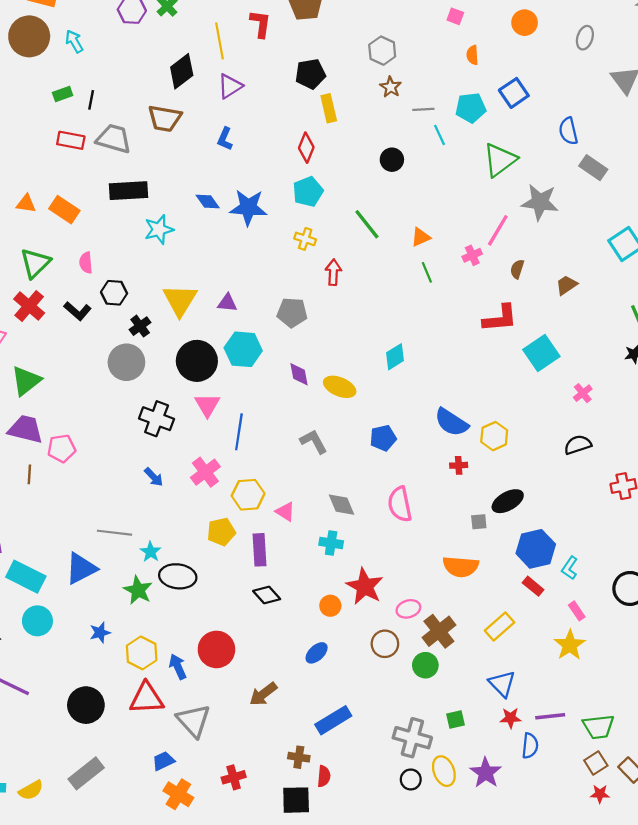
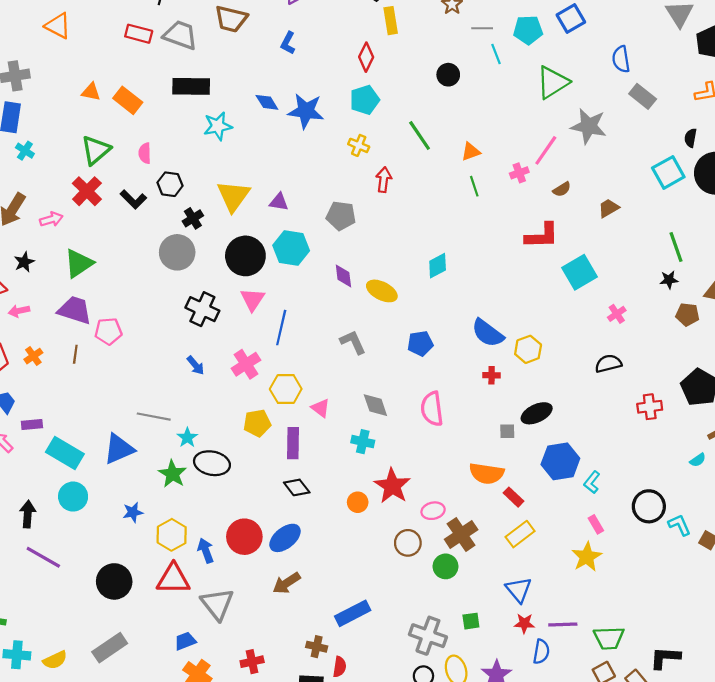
brown semicircle: (517, 269) -> (562, 189), turned -144
red rectangle: (533, 586) -> (513, 497), moved
blue ellipse: (317, 653) -> (285, 538), moved, size x1.4

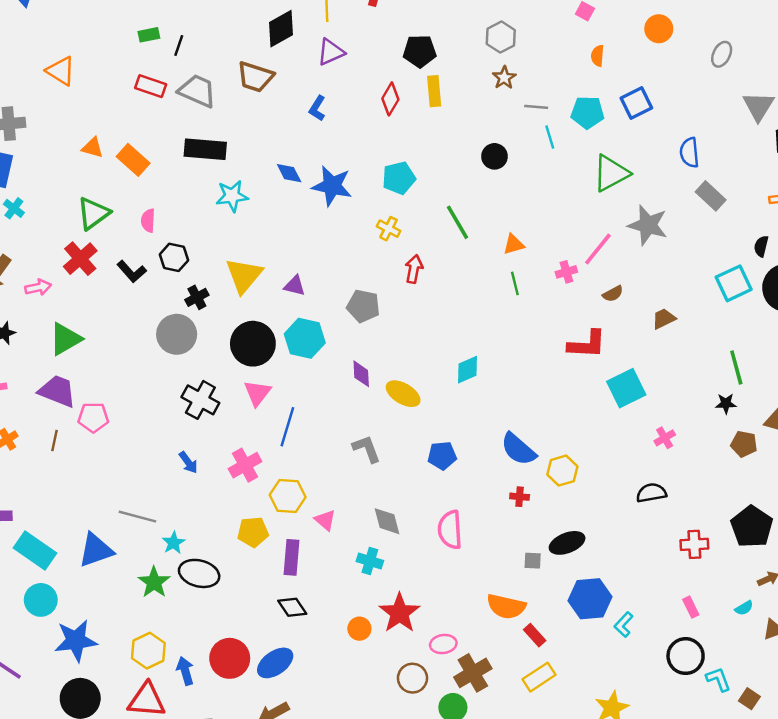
red diamond: (366, 57) -> (390, 99), moved
blue star: (133, 512) -> (76, 641), moved, size x1.8
pink rectangle: (596, 524) -> (691, 607), moved

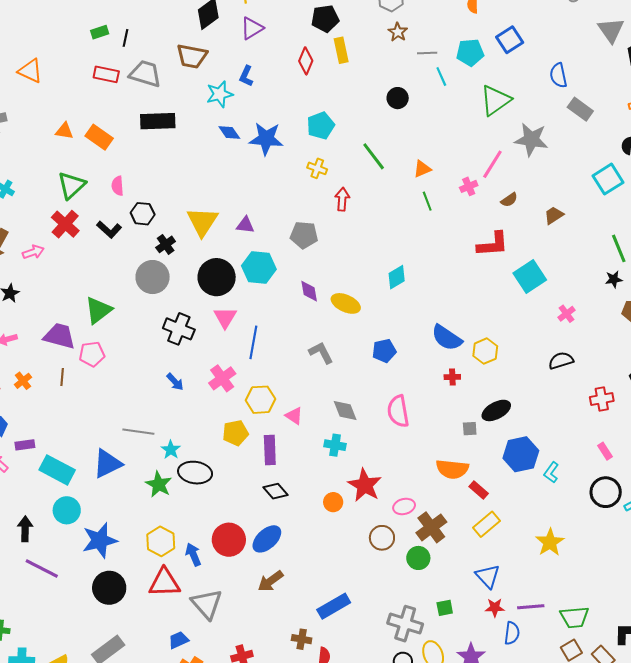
cyan star: (232, 196) -> (220, 94), moved
green triangle: (65, 339) -> (98, 310), moved

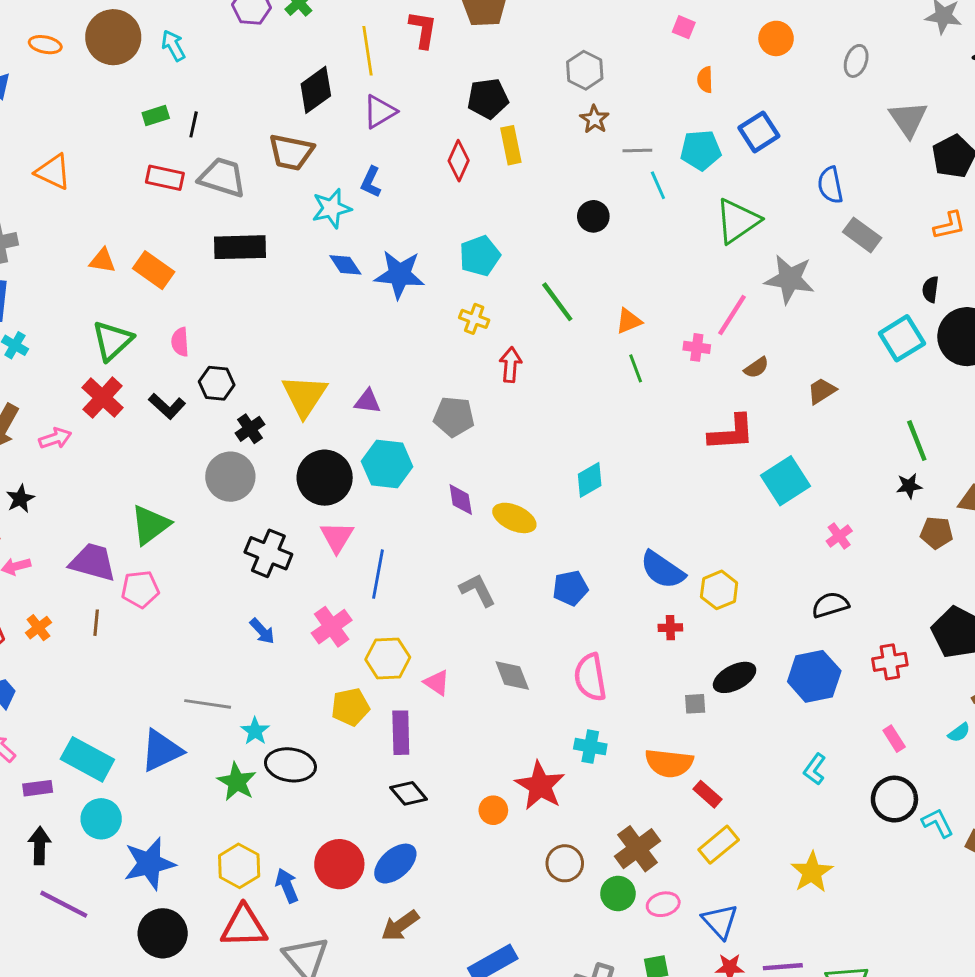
pink cross: (469, 186) -> (697, 347), turned 30
purple rectangle: (25, 445) -> (38, 788), moved
cyan cross: (335, 445) -> (590, 747), moved
blue hexagon: (521, 454) -> (814, 676), moved
pink ellipse: (404, 506) -> (663, 904), moved

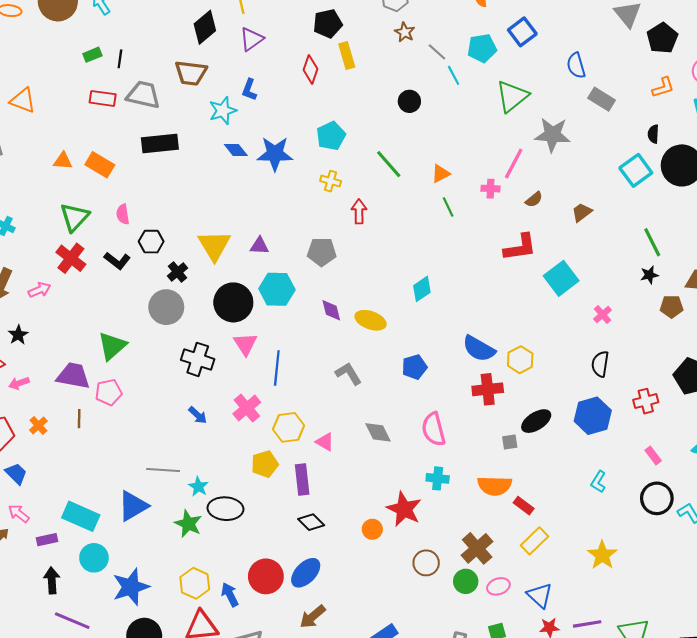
gray line: (637, 150) -> (437, 52), turned 48
black semicircle: (830, 605) -> (600, 364), turned -60
red cross: (670, 628) -> (488, 389), size x1.8

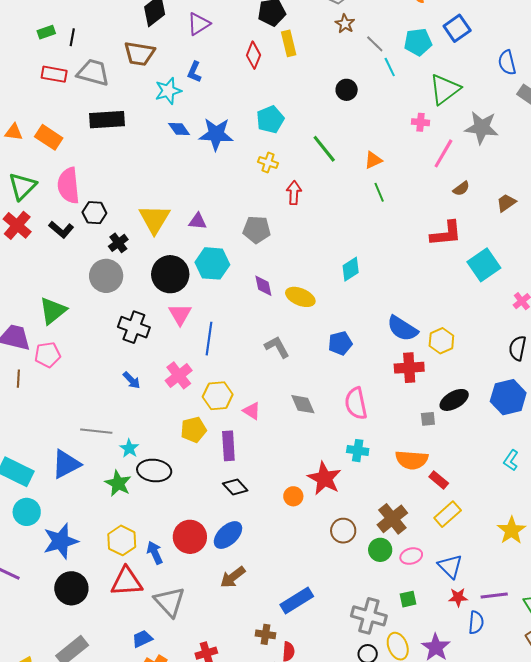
pink cross: (491, 189) -> (421, 122), moved
pink semicircle: (123, 214) -> (69, 186), size x1.8

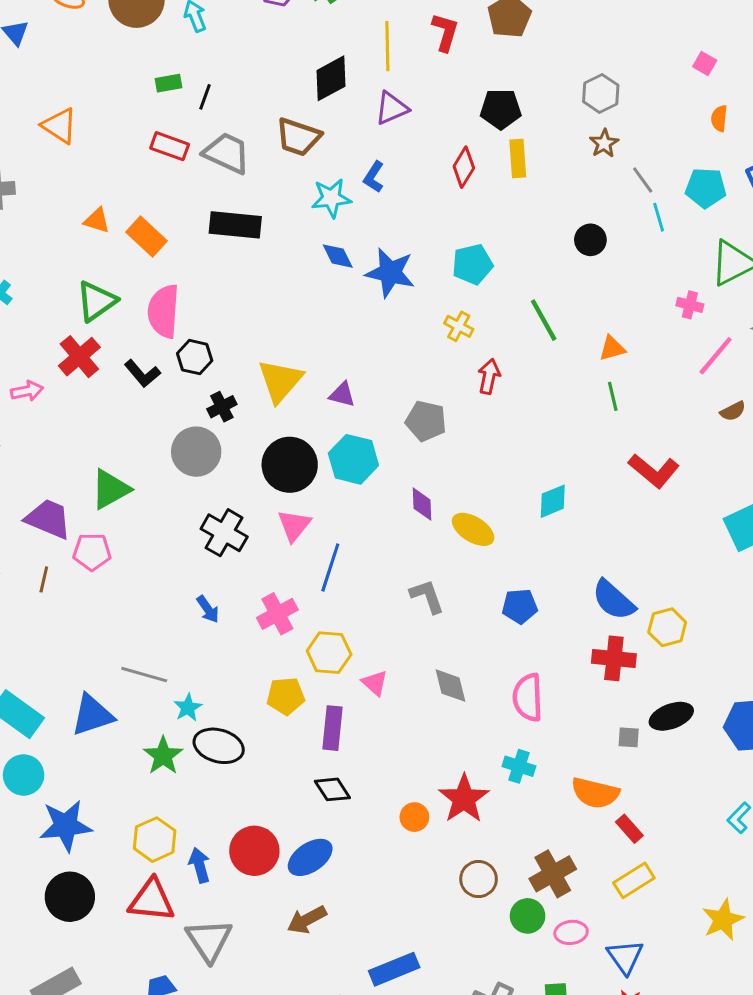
red L-shape: (446, 234) -> (654, 471), moved, turned 36

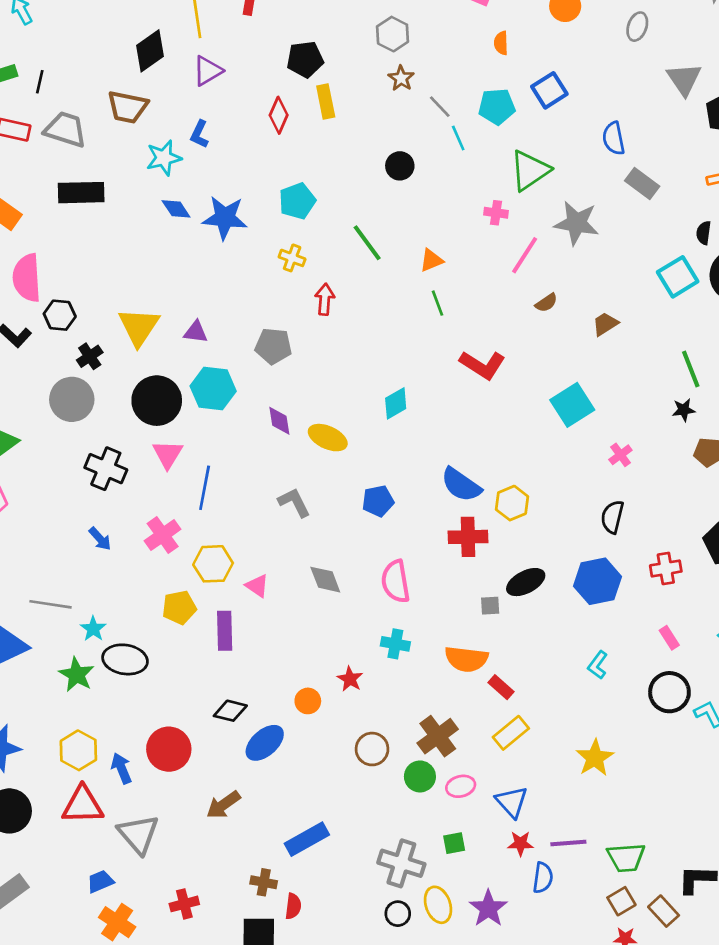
black diamond: (332, 789) -> (230, 711), moved, turned -36
red star: (464, 799) -> (350, 679), size x0.6
blue ellipse: (310, 857) -> (265, 743), moved

